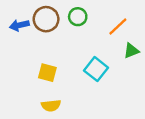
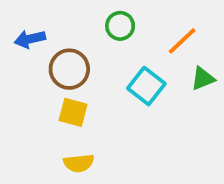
brown circle: (46, 19) -> (69, 69), moved
cyan square: (96, 69) -> (146, 86), moved

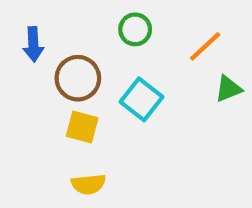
blue arrow: (30, 39) -> (33, 44), turned -80
cyan square: (146, 86) -> (141, 99), moved

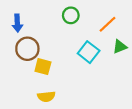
brown circle: (78, 78) -> (27, 49), moved
cyan square: (141, 99) -> (89, 52), moved

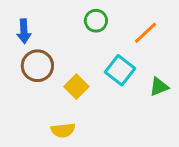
green triangle: (120, 47) -> (159, 87), moved
yellow square: (43, 67) -> (76, 87), moved, turned 30

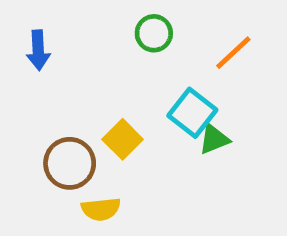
brown circle: (37, 66) -> (70, 163), moved
green triangle: (159, 87) -> (214, 139), moved

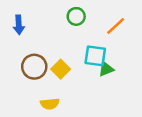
cyan square: (192, 113) -> (95, 56), turned -30
brown circle: (70, 163) -> (34, 67), moved

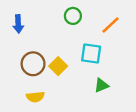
green triangle: (106, 69) -> (101, 85), moved
yellow semicircle: (50, 104) -> (35, 97), moved

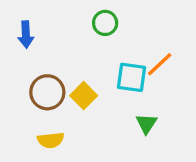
orange line: (110, 25) -> (160, 64), moved
green triangle: (101, 85) -> (146, 124), turned -35

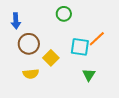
brown circle: (47, 92) -> (29, 44), moved
yellow semicircle: (51, 140) -> (31, 74), moved

